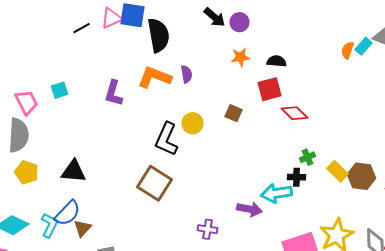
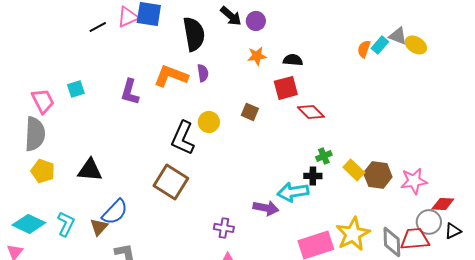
black semicircle: (158, 35) -> (194, 34), moved
blue semicircle: (68, 213) -> (115, 212), moved

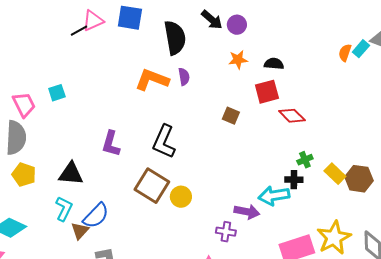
pink triangle: (128, 17) -> (93, 21), moved
purple L-shape: (130, 92) -> (111, 144), moved
yellow circle: (209, 122) -> (181, 197), moved
cyan L-shape: (66, 224) -> (64, 209), moved
purple cross: (224, 228) -> (226, 232), moved

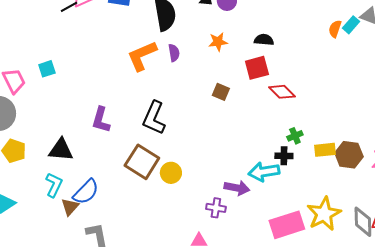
orange star: (238, 60) -> (218, 42), moved
orange L-shape: (152, 80) -> (142, 56), turned -44
yellow rectangle: (335, 174) -> (325, 150), turned -50

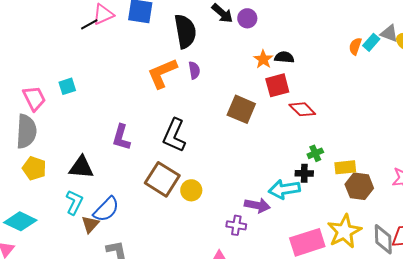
orange star: (218, 42) -> (263, 59), moved, turned -30
brown square: (221, 92) -> (241, 109), size x1.6
brown hexagon: (349, 155) -> (359, 186), moved

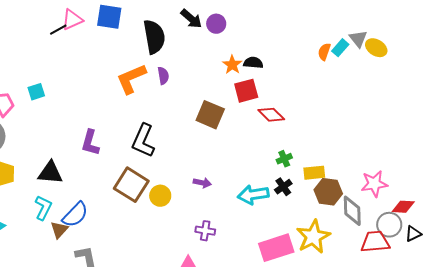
gray triangle: (389, 33) -> (358, 39), turned 30
black cross: (304, 173) -> (283, 187), moved, turned -36
purple arrow: (257, 205) -> (202, 183), moved, size x0.7
gray diamond: (383, 239) -> (352, 211), moved

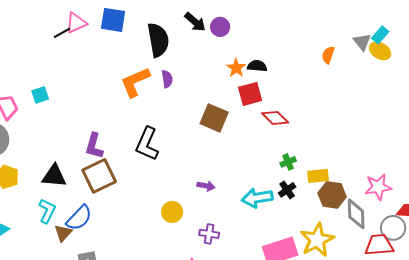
cyan rectangle: (340, 48) -> (380, 35), moved
brown square: (131, 185) -> (99, 176), moved, turned 32
yellow circle: (160, 196) -> (172, 212), moved

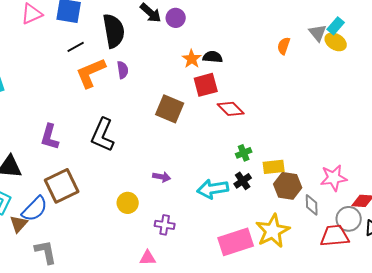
black line: (62, 33) -> (76, 47), moved
brown square: (99, 176) -> (62, 186), moved
gray diamond: (356, 214) -> (312, 205), size x0.7

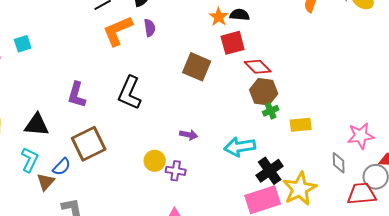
black cross: (243, 181) -> (270, 171), moved, size x1.5
brown hexagon: (288, 186) -> (264, 92), moved
blue semicircle: (35, 209) -> (62, 167), size x0.7
purple cross: (165, 225) -> (176, 171), moved

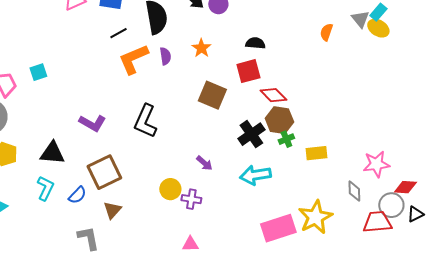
orange star: (219, 17) -> (201, 48), moved
purple L-shape: (77, 95) -> (92, 123), turned -76
purple arrow: (189, 135) -> (204, 163), turned 30
black cross: (270, 171) -> (251, 134), moved
brown triangle: (46, 182) -> (112, 210), moved

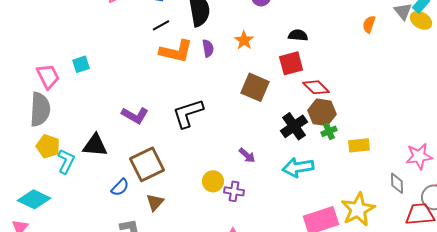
orange L-shape: (133, 59) -> (176, 51), turned -144
black L-shape: (145, 121) -> (188, 113), turned 48
cyan L-shape: (45, 188) -> (66, 161), moved

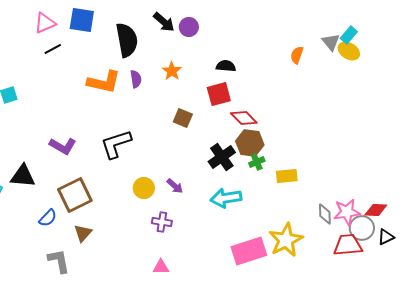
black line: (161, 25) -> (53, 49), moved
brown square: (255, 87) -> (183, 118), size x0.7
pink star: (419, 156) -> (347, 212), moved
yellow circle: (213, 181) -> (144, 188), moved

